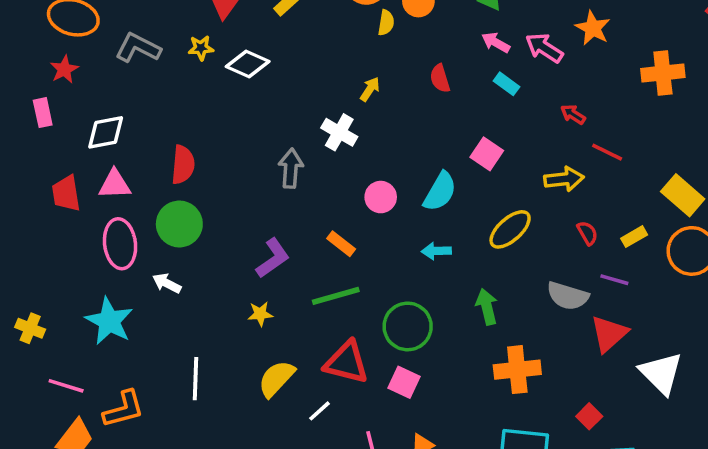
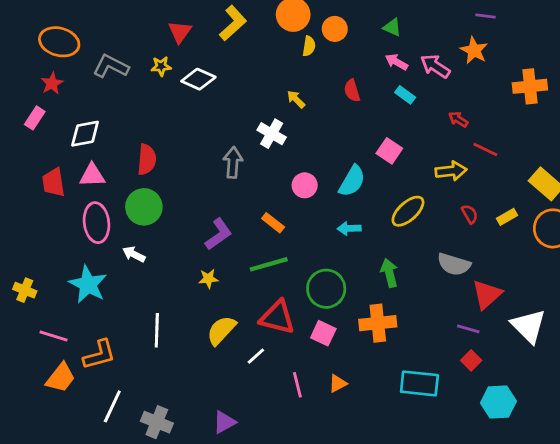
yellow arrow: (370, 89) -> (296, 99), turned -78
pink rectangle: (43, 113) -> (35, 118), turned 45
purple line: (614, 280) -> (468, 329), moved
orange cross: (517, 370) -> (378, 323), moved

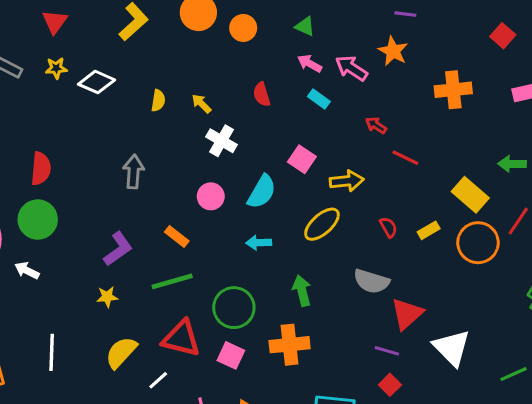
red triangle: (180, 32) -> (55, 22), moved
yellow semicircle: (309, 46) -> (158, 101), moved
white cross: (272, 134) -> (222, 141), moved
yellow arrow: (451, 171) -> (347, 181), moved

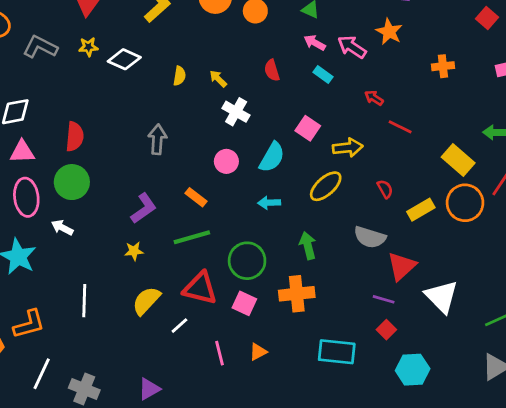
orange cross: (453, 90) -> (443, 66), size x0.7
yellow rectangle: (429, 230) -> (421, 210), moved, size x1.4

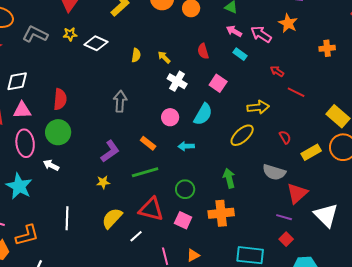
pink square: (308, 128) -> (218, 83), moved
cyan arrow: (269, 203) -> (186, 146), moved
green circle: (247, 261) -> (185, 189), size x0.7

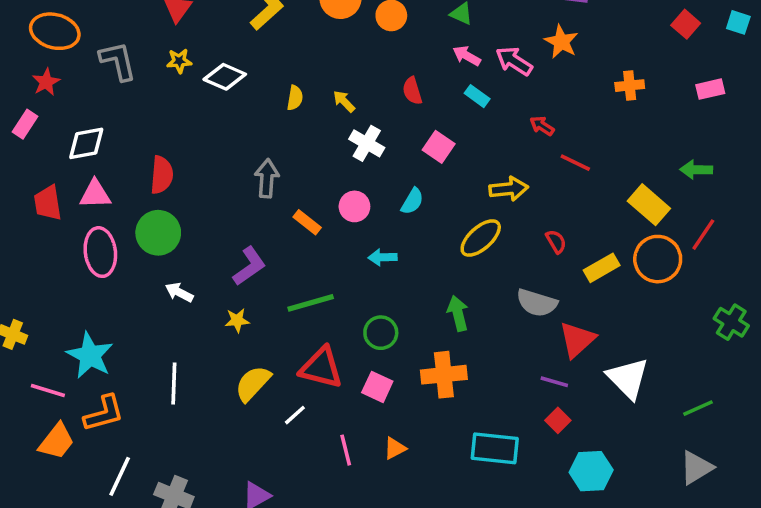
gray L-shape: (35, 34) -> (118, 61), turned 50
cyan semicircle: (203, 114) -> (412, 201), size x0.7
orange rectangle: (148, 143) -> (307, 222), moved
white arrow: (51, 165) -> (179, 292), moved
cyan star: (19, 186) -> (90, 355), moved

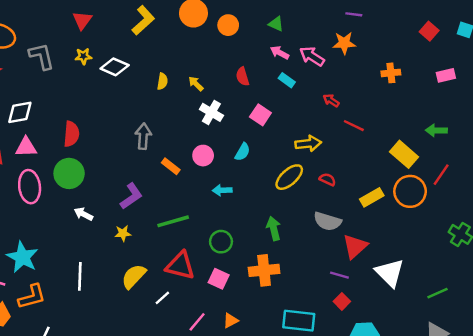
orange star: (561, 42) -> (344, 43), turned -30
red semicircle: (556, 242) -> (327, 179), moved, turned -35
pink line: (346, 450) -> (197, 322), turned 54

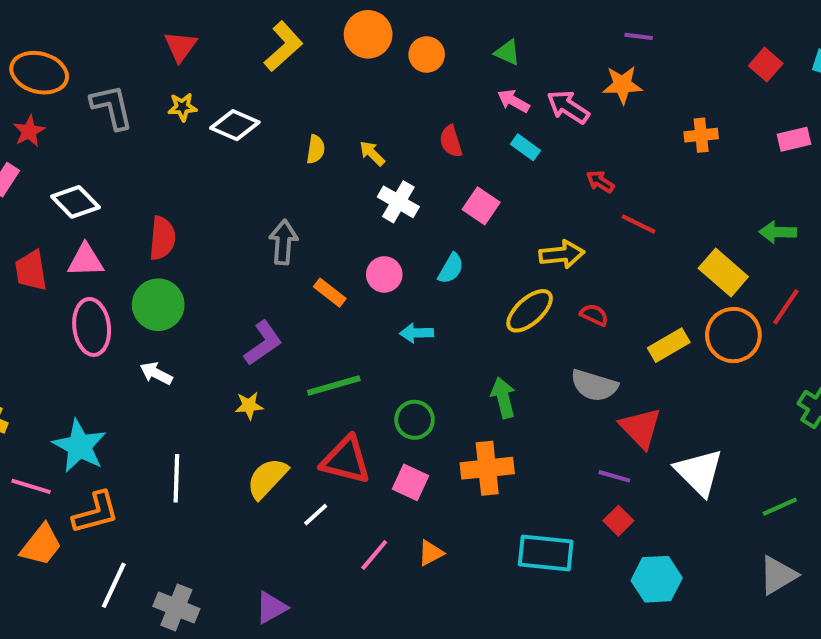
white diamond: (20, 112) -> (75, 202), turned 56
white arrow: (83, 214) -> (156, 373), moved
red triangle: (355, 246) -> (641, 428), turned -32

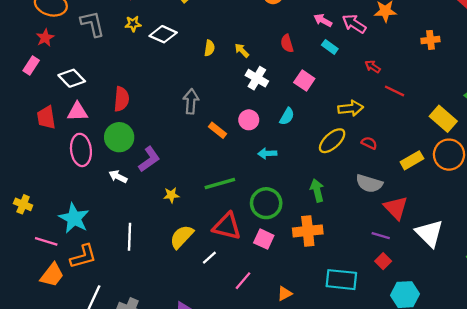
purple L-shape: (263, 343) -> (149, 159), moved
green circle: (415, 420) -> (266, 203), size x1.4
orange triangle: (431, 553) -> (285, 293), moved

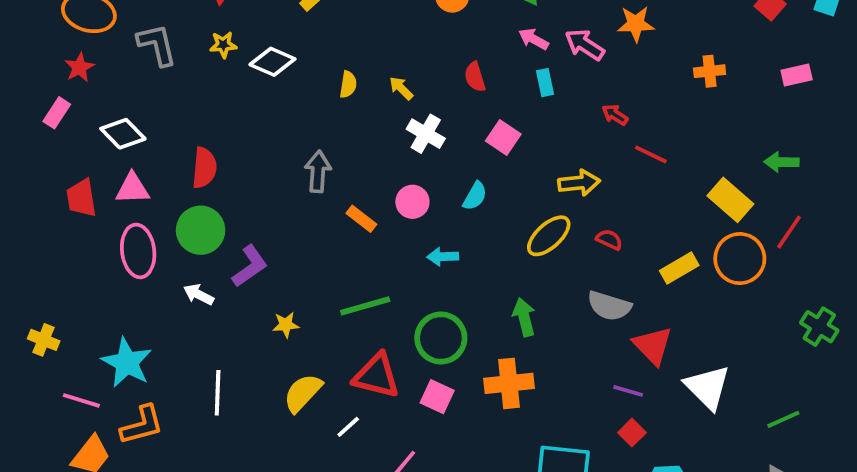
cyan rectangle: (330, 47) -> (545, 83), turned 42

